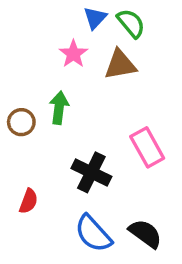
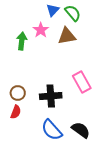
green arrow: (59, 108) -> (22, 41), moved
brown circle: (21, 122) -> (18, 93), moved
black cross: (91, 172) -> (51, 96), turned -30

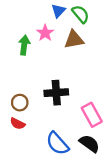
pink rectangle: (82, 82) -> (92, 115), moved
black cross: (51, 96) -> (56, 93), moved
red semicircle: (16, 112) -> (18, 124), turned 96

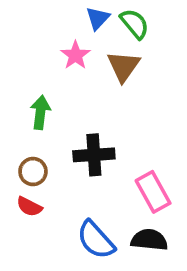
brown triangle: (74, 40) -> (123, 66), turned -45
green arrow: (24, 45) -> (40, 112), moved
black semicircle: (89, 143) -> (149, 240), turned -30

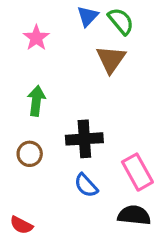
pink star: (75, 55) -> (36, 38), moved
red semicircle: (29, 207) -> (21, 225), moved
blue semicircle: (96, 240) -> (86, 185), moved, size x0.7

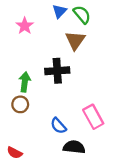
green arrow: (36, 101) -> (25, 82), moved
black cross: (84, 139) -> (57, 71), moved
black semicircle: (134, 215) -> (74, 147), moved

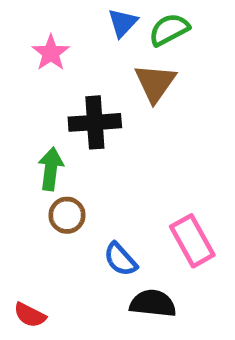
green semicircle: (82, 15) -> (169, 30), turned -78
black cross: (57, 71) -> (95, 122), moved
brown circle: (20, 104) -> (67, 215), moved

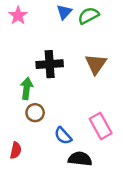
pink star: (51, 53) -> (18, 16), moved
brown triangle: (155, 83) -> (96, 64), moved
red semicircle: (30, 315) -> (16, 150), moved, turned -105

